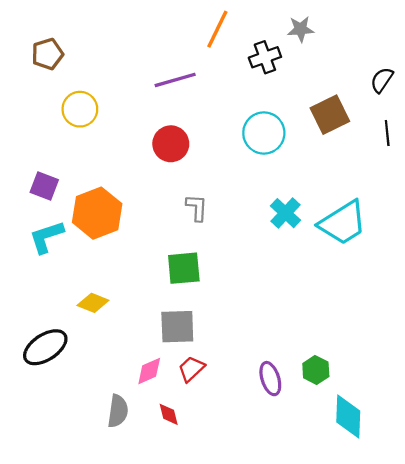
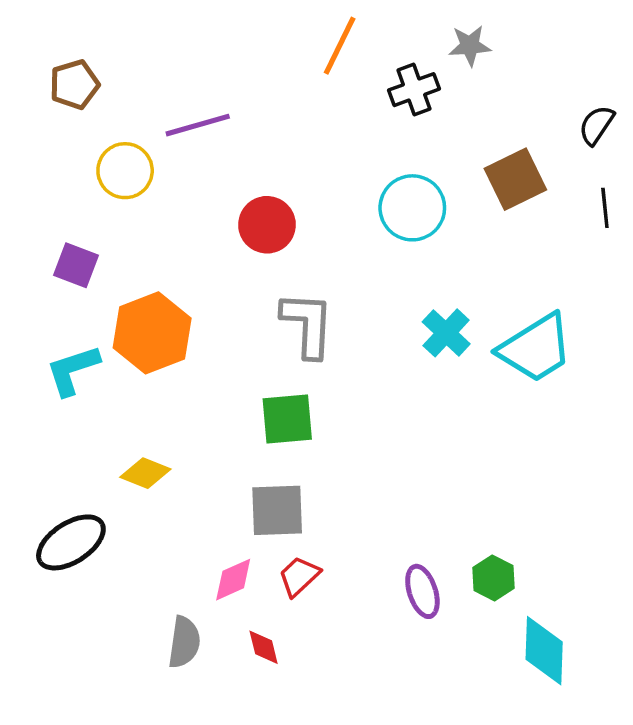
purple line: (175, 80) -> (198, 125), moved
purple square: (44, 186) -> (76, 265), moved
gray L-shape: (197, 208) -> (308, 324), size x1.6

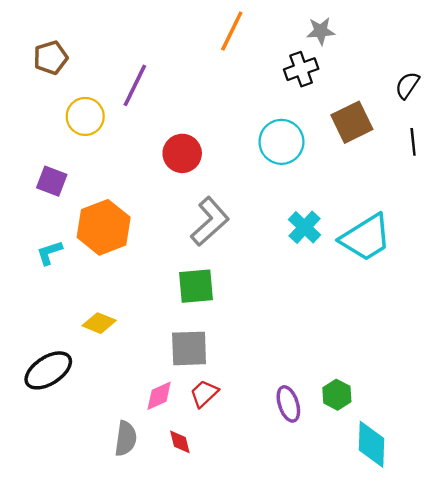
black cross: (414, 90) -> (301, 69), moved
purple line: (198, 125) -> (135, 85), turned -48
gray L-shape: (308, 324) -> (210, 222), turned 45
cyan L-shape: (73, 370) -> (49, 253), size x0.7

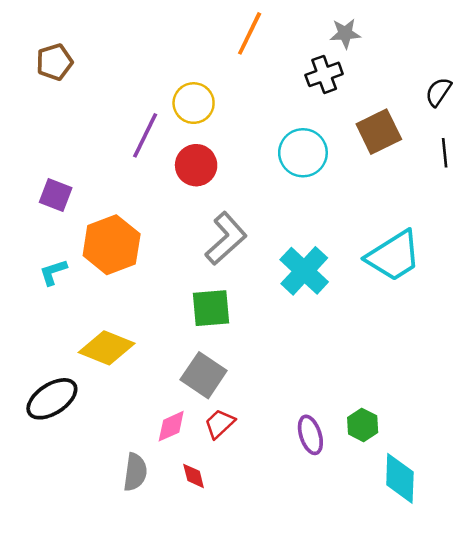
purple line: (135, 85) -> (145, 135), moved
yellow circle: (85, 116) -> (194, 103), moved
cyan cross: (305, 227) -> (304, 271), moved, size x1.4
yellow diamond: (99, 323) -> (107, 348), size x1.5
gray square: (189, 348) -> (204, 375), turned 36

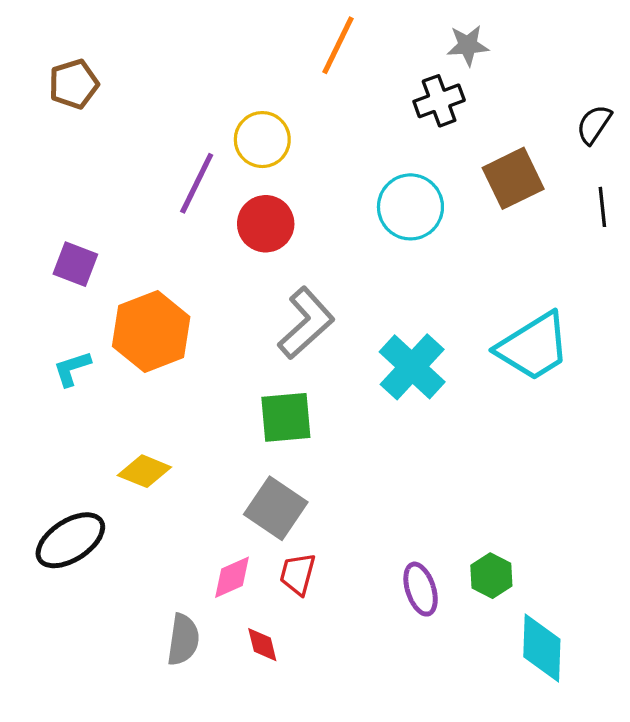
yellow diamond: (107, 348) -> (144, 471), size x0.7
red trapezoid: (220, 424) -> (298, 574), turned -32

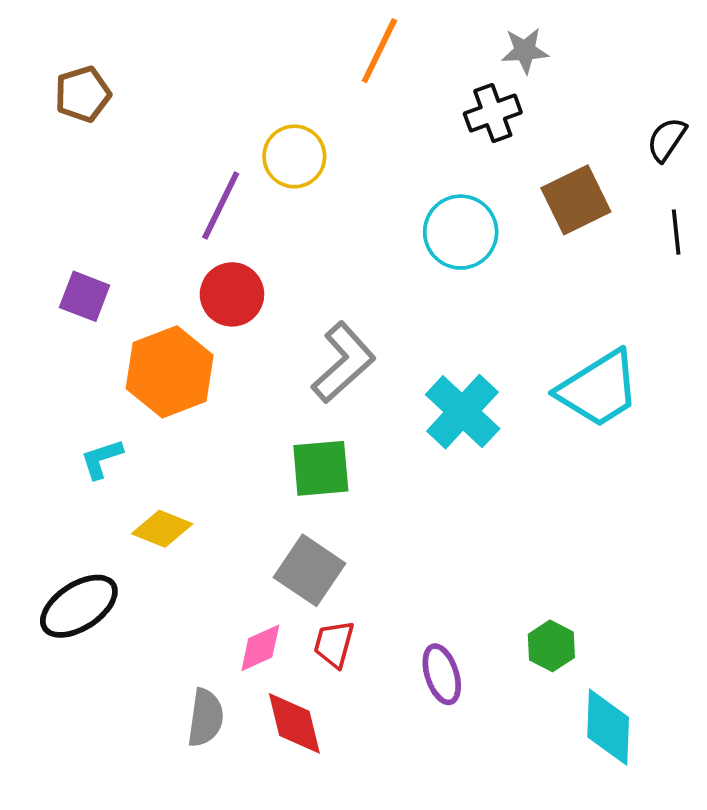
red circle: (266, 224) -> (232, 294), moved
cyan L-shape: (72, 369) -> (102, 459), moved
purple ellipse: (421, 589) -> (442, 674), moved
red diamond: (262, 645) -> (294, 723), size x1.6

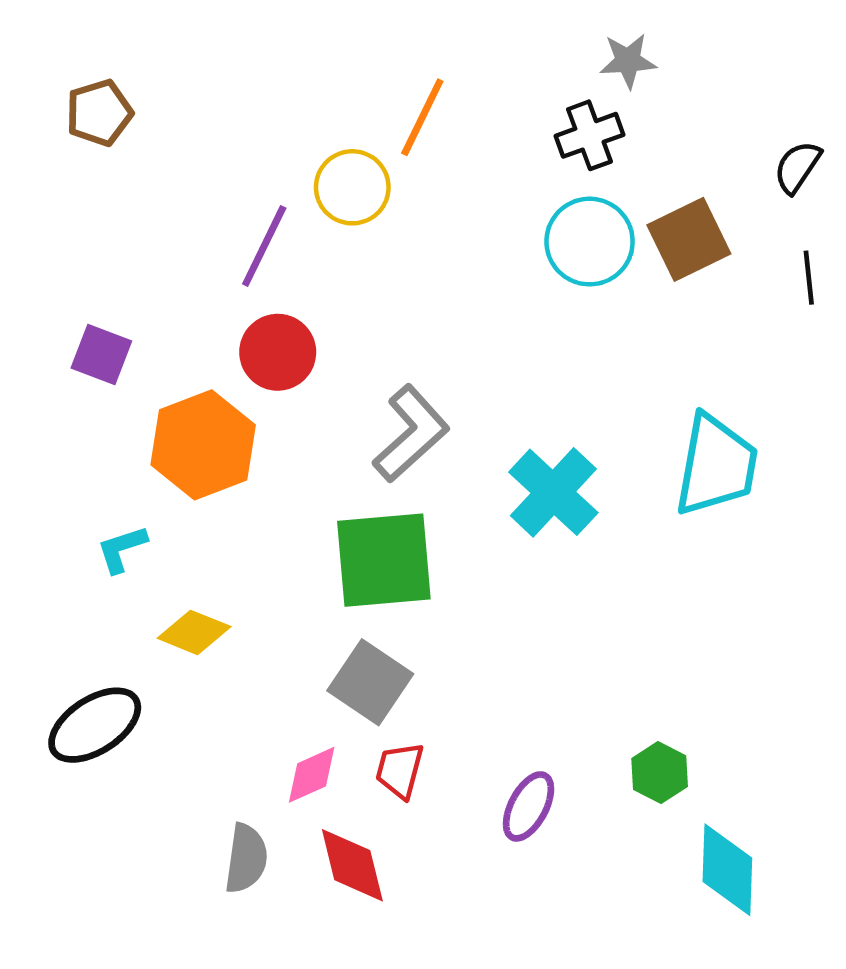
orange line: (379, 51) -> (422, 117), moved
cyan circle: (461, 232) -> (590, 242), moved
cyan trapezoid: (599, 389) -> (716, 465), turned -48
green square: (321, 468) -> (384, 560), size x1.4
purple ellipse: (442, 674) -> (529, 806), turned 46

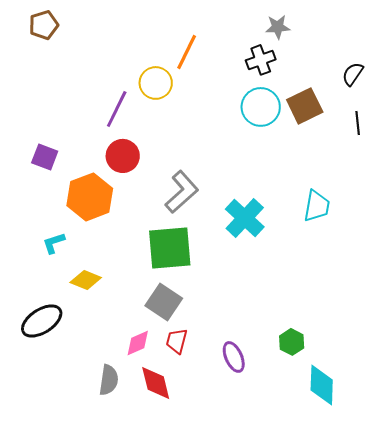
brown pentagon: (99, 113) -> (44, 25), moved
cyan trapezoid: (716, 465) -> (317, 206), size x0.7
purple ellipse: (529, 806) -> (234, 357), turned -52

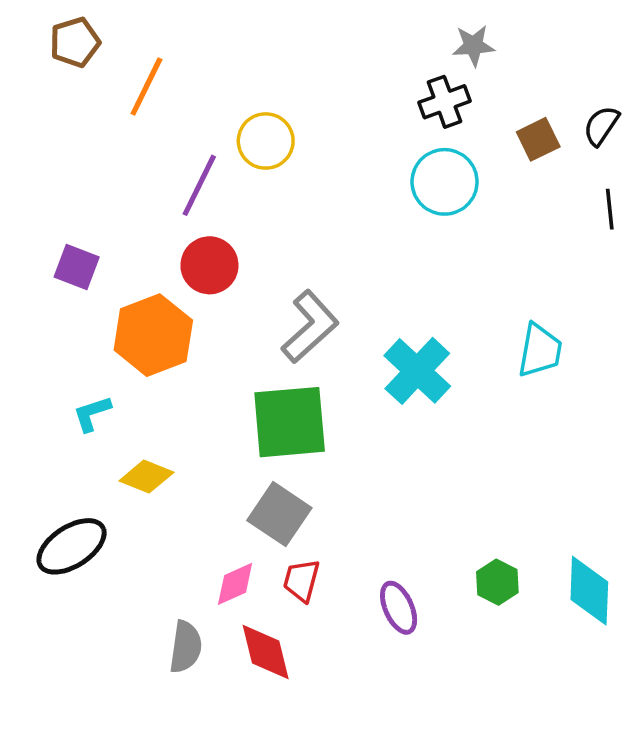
orange line: (187, 52) -> (146, 86), moved
brown square: (305, 106) -> (538, 139), moved, size x0.7
cyan diamond: (322, 385) -> (589, 591), moved

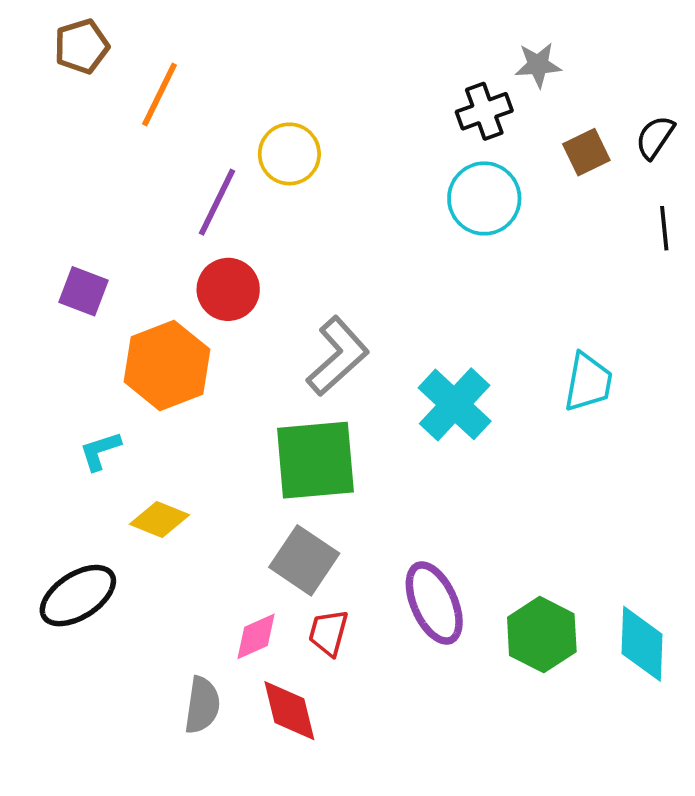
gray star: (473, 46) -> (538, 65), moved
green hexagon: (497, 582) -> (542, 635), size x1.5
purple ellipse: (399, 608) -> (434, 603), moved, size x1.4

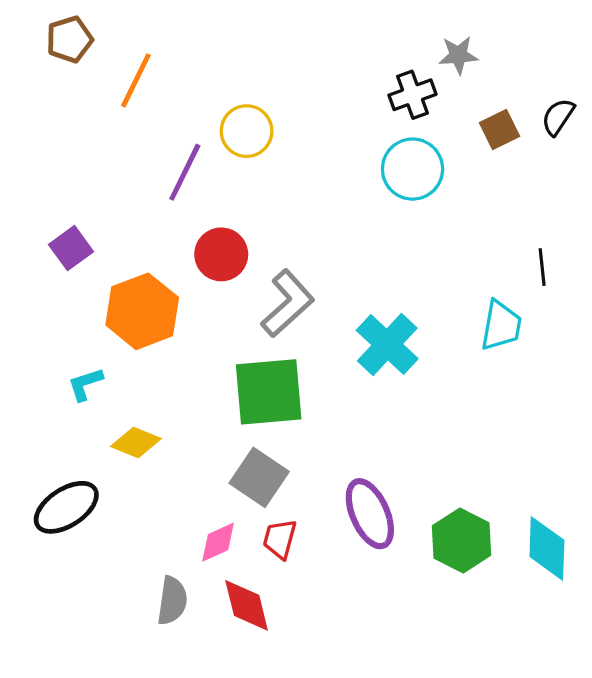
black line: (664, 228) -> (542, 267), moved
red circle: (228, 289) -> (221, 254), moved
purple square: (83, 291) -> (71, 248), turned 33

